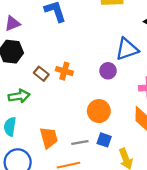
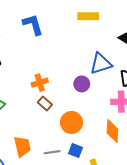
orange cross: (64, 71) -> (40, 83), turned -35
brown rectangle: (41, 74) -> (45, 104), moved

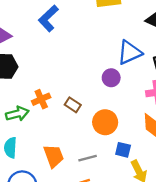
blue L-shape: (33, 25) -> (48, 18), turned -110
orange cross: (40, 83) -> (41, 99), moved
blue square: (76, 151) -> (123, 150), moved

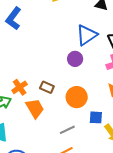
orange trapezoid: (54, 156) -> (35, 108), moved

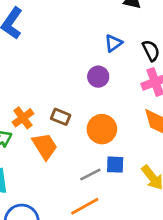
blue triangle: (87, 35) -> (113, 43), size x0.6
blue square: (96, 117) -> (115, 165), moved

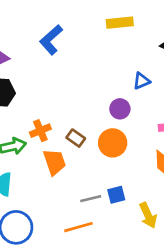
orange circle: (102, 129) -> (113, 143), moved
blue square: (115, 165) -> (116, 195), turned -30

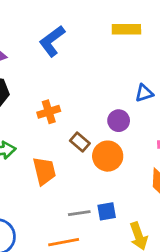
orange cross: (40, 131) -> (49, 112), moved
brown rectangle: (76, 138) -> (80, 142), moved

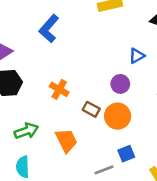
orange cross: (49, 112) -> (59, 89), turned -30
blue square: (107, 211) -> (126, 154), moved

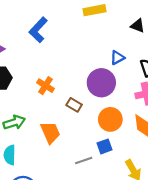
purple circle: (120, 84) -> (101, 83), size x1.6
orange circle: (118, 116) -> (110, 119), moved

